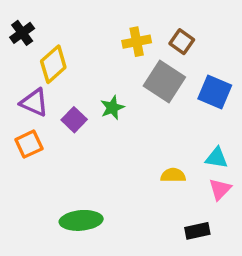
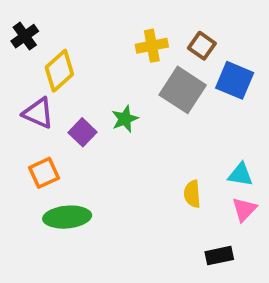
blue square: (215, 92) -> (235, 80), moved
orange square: (29, 144) -> (44, 173), moved
yellow semicircle: (173, 175) -> (192, 194), turned -95
green ellipse: (81, 220) -> (67, 217), moved

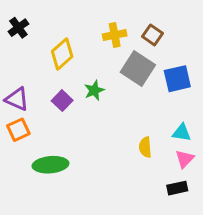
yellow diamond: (59, 71) -> (62, 54), moved
blue square: (235, 80) -> (177, 79), moved, turned -36
purple triangle: (38, 113) -> (17, 99), moved
orange square: (44, 173) -> (18, 130), moved
black rectangle: (219, 256) -> (177, 188), moved

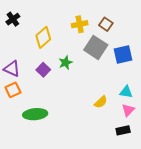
yellow semicircle: (145, 147) -> (101, 102), turned -128

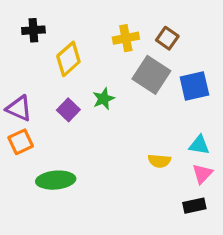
black cross: (13, 19) -> (33, 30), moved, turned 32
yellow semicircle: (101, 102) -> (159, 161), turned 48

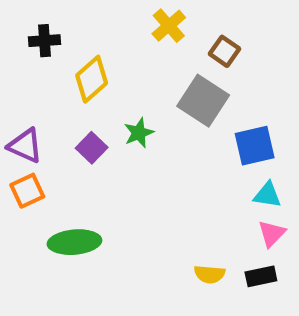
yellow cross: (126, 38) -> (169, 26), moved, turned -30
blue square: (194, 86) -> (255, 146), moved
yellow semicircle: (159, 161) -> (210, 274), moved

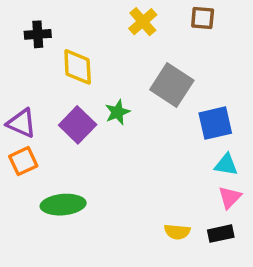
brown square: (225, 51) -> (203, 18), moved, turned -30
yellow diamond: (92, 79) -> (78, 67), turned -51
purple square: (92, 148) -> (78, 125), size x1.4

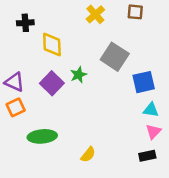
yellow semicircle: (177, 232) -> (88, 155), moved, turned -56

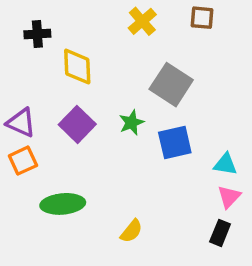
green star: (78, 75) -> (131, 123), moved
blue square: (144, 82) -> (175, 142), moved
black rectangle: (147, 156) -> (220, 233), turned -56

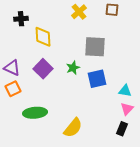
gray square: (171, 85) -> (95, 47), turned -30
yellow semicircle: (131, 231) -> (73, 128), size x1.5

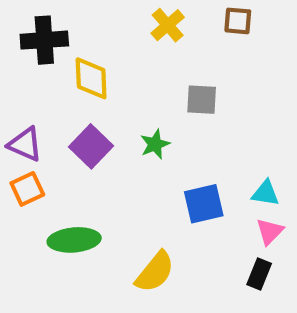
black cross: (21, 19) -> (44, 40), size x1.5
gray square: (95, 47) -> (202, 100), size x0.7
blue square: (97, 79) -> (204, 204), moved

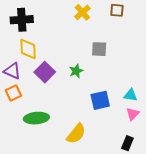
yellow diamond: (91, 78) -> (28, 49), moved
black rectangle: (259, 274) -> (127, 143), moved

